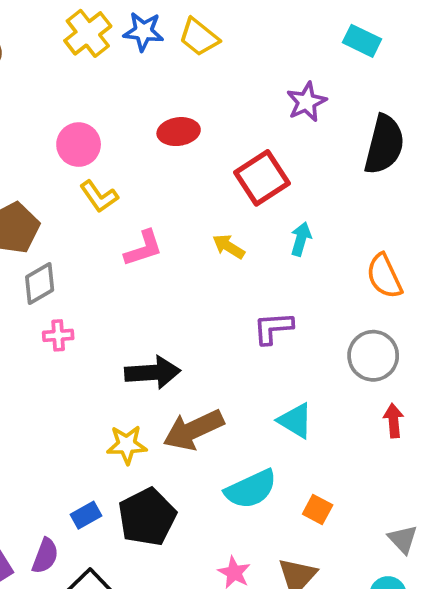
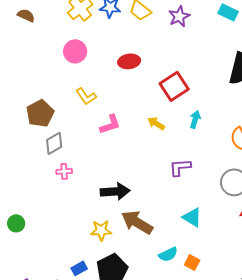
purple star: (306, 102) -> (179, 16), moved
pink circle: (79, 145) -> (75, 51), moved
brown arrow: (193, 430) -> (137, 222), turned 56
cyan semicircle: (251, 489) -> (168, 254), size x0.7
orange square: (318, 510) -> (192, 262), moved

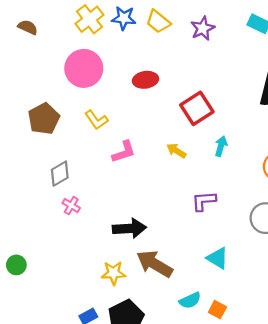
pink circle: (75, 51) -> (84, 68), size x1.4
brown pentagon: (40, 113) -> (44, 119), moved
pink cross: (64, 171) -> (71, 206), turned 35

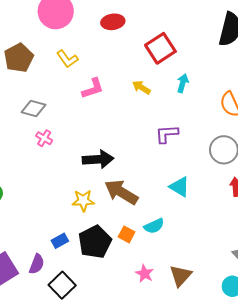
gray diamond: (60, 174) -> (34, 109), turned 45
orange square: (217, 310) -> (127, 234), moved

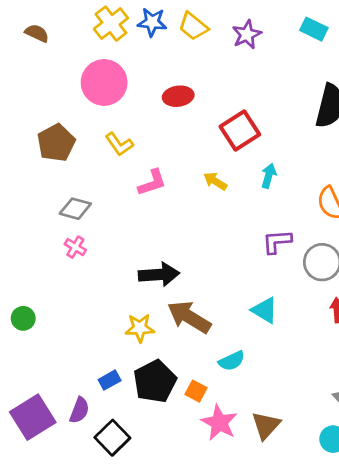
purple L-shape: (167, 134) -> (277, 242), moved
pink cross: (44, 138) -> (75, 247), moved
orange square: (127, 234) -> (196, 391), moved
pink star: (145, 274) -> (219, 423), size x1.5

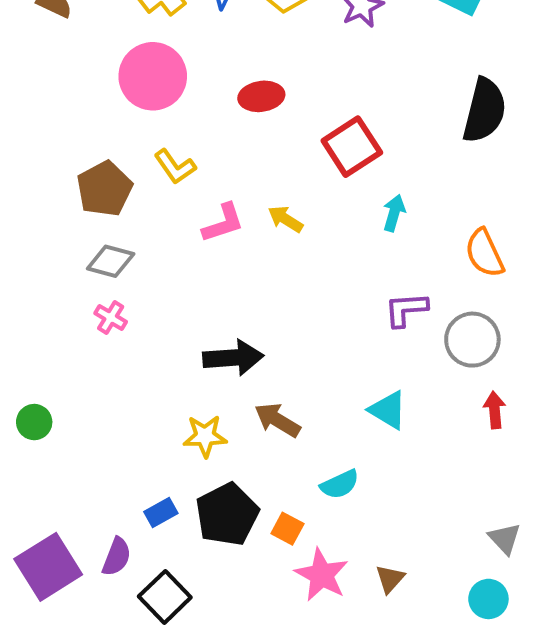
brown pentagon: (56, 143) -> (105, 189), moved
yellow arrow: (215, 181) -> (285, 219), moved
brown arrow: (189, 317) -> (277, 420), size x0.7
brown triangle: (266, 425) -> (390, 579), size x0.7

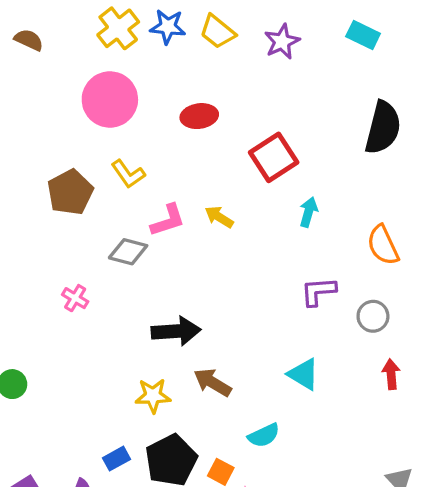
gray diamond: (111, 261) -> (128, 252), moved
gray circle: (472, 340) -> (373, 316), size x0.7

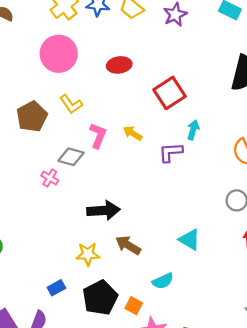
pink L-shape: (168, 220) -> (98, 135), turned -50
purple L-shape: (318, 291) -> (171, 152), moved
pink cross: (75, 298) -> (50, 178), moved
blue rectangle: (117, 459) -> (56, 288), moved

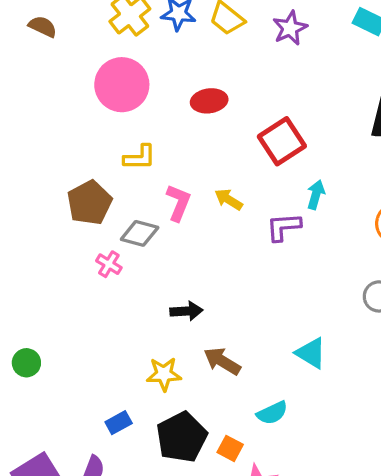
yellow L-shape: (71, 104) -> (140, 157), turned -55
brown pentagon: (32, 116) -> (89, 203), moved
black arrow: (103, 210) -> (186, 311), size x0.7

